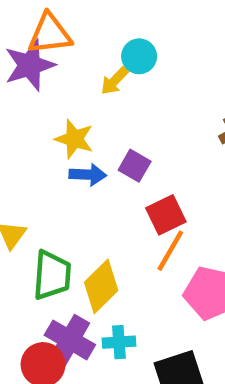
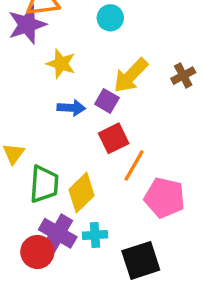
yellow arrow: (115, 81) -> (131, 76), moved, size x1.6
yellow star: (74, 139) -> (61, 64), moved
red square: (166, 215) -> (114, 138), moved

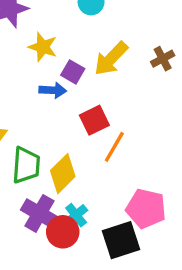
purple square: (107, 101) -> (73, 72), moved
pink pentagon: (165, 198) -> (146, 208), moved
cyan cross: (95, 235) -> (76, 215), turned -35
red circle: (37, 252) -> (63, 232), moved

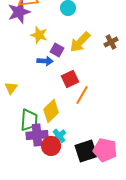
green trapezoid: (26, 165) -> (29, 120), moved
pink pentagon: (146, 208) -> (105, 150), moved
purple cross: (39, 213) -> (37, 135), turned -35

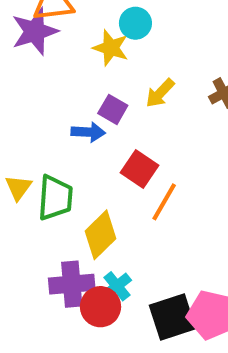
yellow star: (39, 35) -> (111, 48), moved
yellow arrow: (80, 42) -> (160, 93), size x0.7
red square: (70, 79) -> (140, 169), turned -30
green trapezoid: (29, 120) -> (55, 198), moved

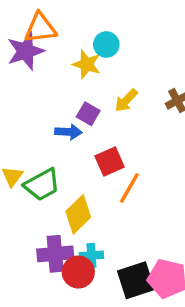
red square: (140, 169) -> (110, 162), turned 32
green trapezoid: (55, 198) -> (42, 185), turned 57
cyan cross: (117, 286) -> (91, 256), turned 35

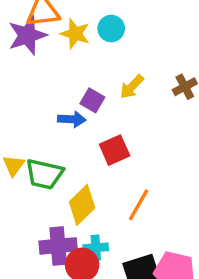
yellow star: (87, 64) -> (75, 34), moved
green trapezoid: (42, 185) -> (44, 174), turned 42
orange line: (129, 188) -> (139, 205), moved

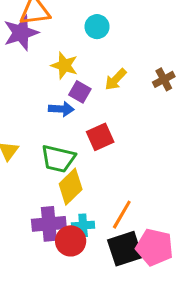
yellow star: (75, 34) -> (64, 65), moved
green trapezoid: (44, 174) -> (58, 159), moved
orange line: (139, 205) -> (122, 215), moved

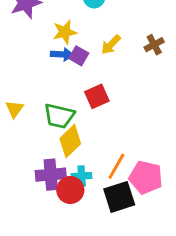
yellow star: (64, 65) -> (65, 32), turned -30
blue arrow: (61, 109) -> (62, 54), moved
pink pentagon: (154, 247) -> (146, 177), moved

